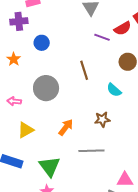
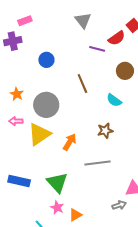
blue circle: (42, 43) -> (46, 60), moved
orange star: (14, 59) -> (17, 94), moved
yellow triangle: (26, 130) -> (39, 134), moved, size x1.4

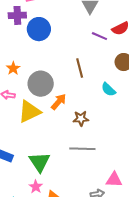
blue circle: (46, 60) -> (39, 29), moved, size x1.5
brown star: (105, 131) -> (81, 118), moved
orange arrow: (70, 142) -> (59, 102), moved

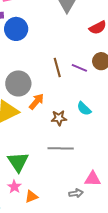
purple line: (99, 36) -> (79, 68), moved
cyan semicircle: (108, 89) -> (84, 109), moved

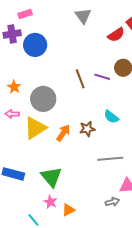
orange arrow: (37, 102) -> (63, 133), moved
gray line: (61, 148) -> (110, 159), moved

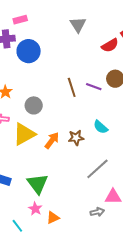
gray circle: (43, 99) -> (34, 105), size x0.7
gray line: (110, 159) -> (97, 169), turned -40

